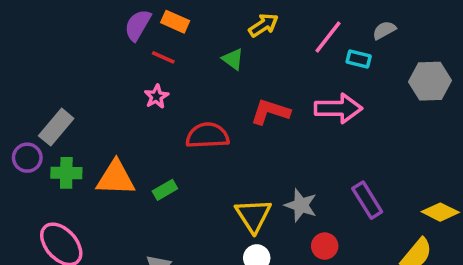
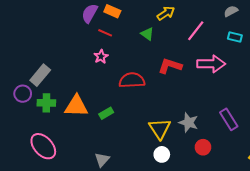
gray semicircle: (384, 30) -> (231, 11), moved
pink line: (328, 37) -> (196, 31), moved
cyan rectangle: (359, 59) -> (235, 37), moved

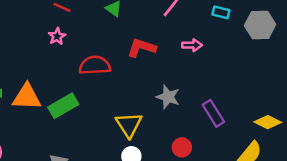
pink arrow: (211, 64) -> (192, 45), size x0.6
green rectangle: (106, 113) -> (63, 106), size x1.6
gray star: (189, 123) -> (168, 97), moved

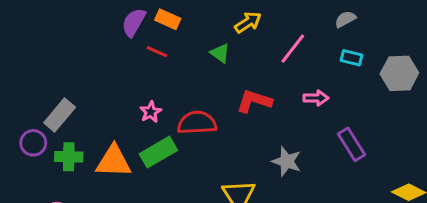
pink star: (57, 36) -> (151, 112), moved
green rectangle: (63, 106) -> (158, 152), moved
purple rectangle: (213, 113) -> (352, 144), moved

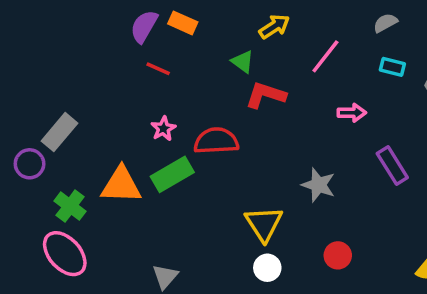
red line: (157, 52) -> (158, 69), moved
red L-shape: (254, 101) -> (266, 95), moved
green cross: (69, 157) -> (70, 206), moved, turned 36

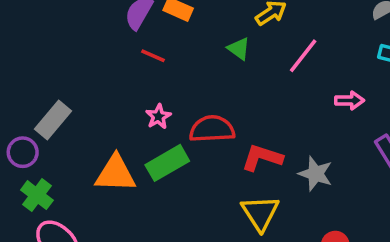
pink line: (325, 56) -> (303, 56), moved
red L-shape: (266, 95) -> (262, 158), moved
green cross: (70, 206) -> (37, 195), moved

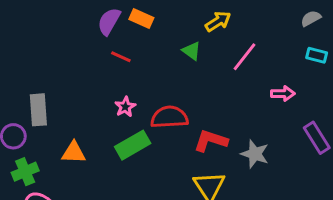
gray rectangle: (53, 120) -> (38, 110), turned -44
orange triangle: (116, 174) -> (74, 152), moved, size x0.7
green cross: (37, 195) -> (25, 172), turned 30

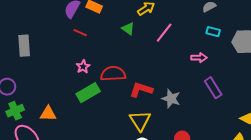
pink arrow: (283, 94) -> (199, 58), moved
gray rectangle: (38, 110) -> (24, 46), moved
orange triangle: (74, 152) -> (48, 114), moved

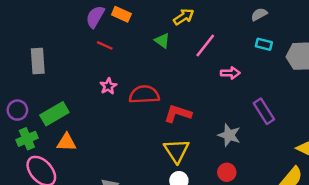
pink arrow: (199, 58) -> (230, 73), moved
green rectangle: (88, 93) -> (54, 114), moved
gray star: (171, 99) -> (229, 135), moved

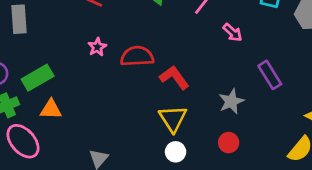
pink arrow: (230, 73) -> (233, 32), turned 42
red L-shape: (178, 114) -> (174, 78), turned 36
gray star: (229, 135) -> (231, 101), turned 30

